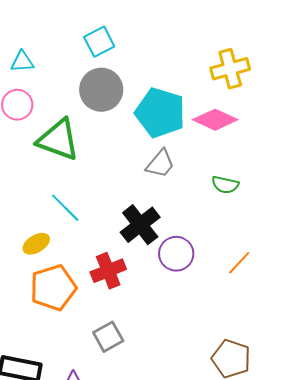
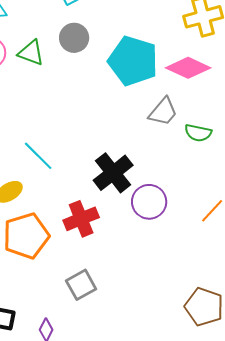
gray circle: (101, 90) -> (74, 38), size x0.7
green triangle: (58, 140) -> (31, 53), moved, size x0.6
gray trapezoid: (160, 164) -> (163, 112), moved

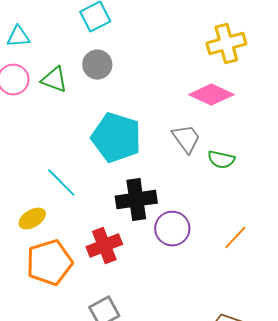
cyan pentagon: (133, 61) -> (116, 138), moved
gray trapezoid: (163, 112) -> (186, 139), turned -76
black cross: (113, 173) -> (136, 200), turned 30

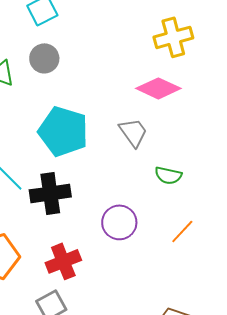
green semicircle: (221, 160) -> (168, 175), moved
black cross: (136, 200) -> (50, 193), moved
red cross: (104, 246) -> (63, 261), moved

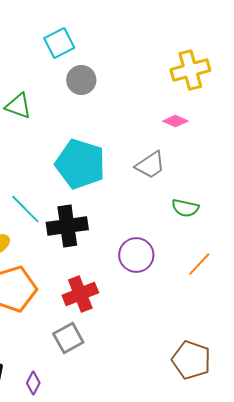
gray circle: (44, 58) -> (81, 80), moved
pink diamond: (158, 88) -> (175, 121), size x0.6
gray trapezoid: (133, 132) -> (150, 165), turned 92

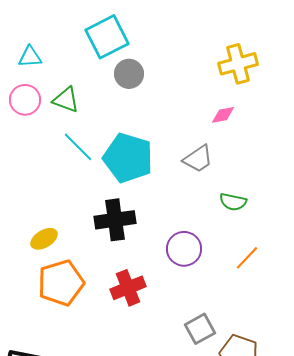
cyan square: (59, 43) -> (107, 37), size x1.4
pink diamond: (175, 121) -> (223, 115), turned -35
cyan line: (25, 209) -> (78, 147), moved
gray square: (68, 338) -> (200, 329), moved

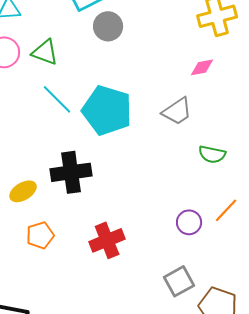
black cross: (115, 220) -> (71, 172), moved
purple circle: (184, 249) -> (189, 222), moved, size x0.7
orange pentagon: (61, 283) -> (40, 235), size x0.6

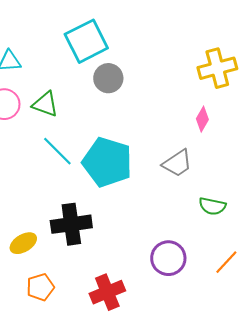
pink diamond: (202, 67) -> (202, 119), turned -50
purple circle: (189, 222) -> (168, 258), moved, size x1.4

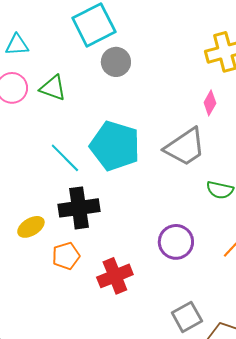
cyan line: (57, 151) -> (65, 158), moved
gray trapezoid: (177, 163) -> (185, 147), size x1.4
orange pentagon: (40, 287) -> (66, 256), moved

